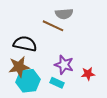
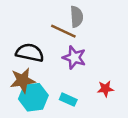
gray semicircle: (64, 14) -> (77, 17), turned -90
purple star: (64, 65) -> (74, 58), moved

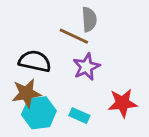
purple star: (74, 58) -> (86, 67), turned 30
red star: (105, 89) -> (123, 103), size x1.5

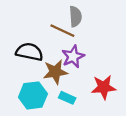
brown star: (26, 93) -> (55, 72), moved

